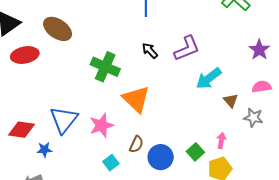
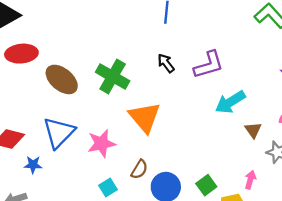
brown ellipse: (58, 29) -> (62, 79), moved
pink arrow: (221, 141) -> (250, 180), moved

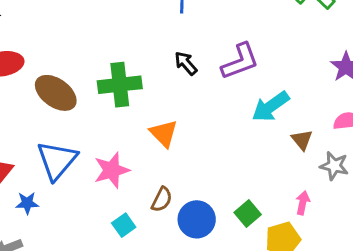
green cross: (113, 77) -> (120, 85), turned -32
orange triangle: (145, 117) -> (164, 133), size x0.7

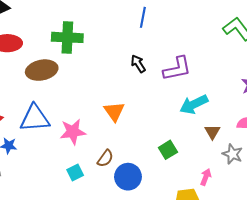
green cross: (120, 85) -> (67, 37), moved
brown ellipse: (56, 93) -> (42, 70), turned -56
blue triangle: (57, 160) -> (35, 118), turned 36
green square: (248, 213) -> (168, 150), moved

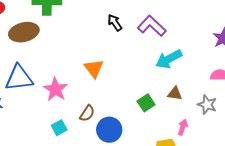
purple L-shape: (177, 69) -> (152, 26), turned -124
pink star: (73, 132) -> (55, 89), turned -30
brown triangle: (212, 132) -> (175, 94), moved, turned -49

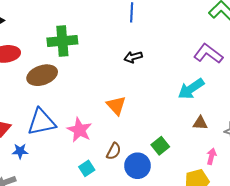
black arrow: (115, 23) -> (133, 57), turned -66
purple L-shape: (152, 26) -> (208, 54), moved
green square: (146, 103) -> (160, 146), moved

